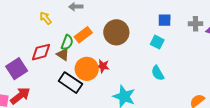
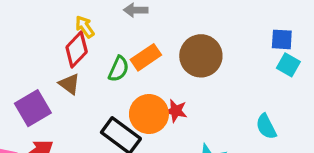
cyan square: (157, 42) -> (288, 65), moved
red diamond: (41, 52) -> (77, 49), moved, turned -35
brown triangle: (63, 54) -> (69, 84), moved

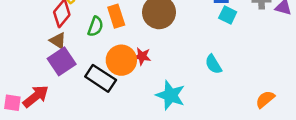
orange rectangle: (146, 57) -> (116, 16), turned -70
purple square: (33, 108) -> (62, 61), moved

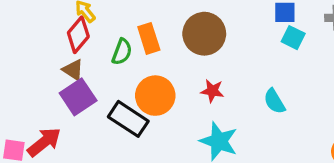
red star: (142, 56) -> (212, 91), moved

